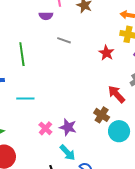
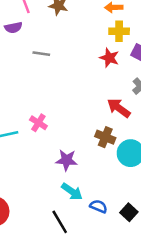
red star: (106, 53) -> (109, 58), moved
pink cross: (45, 128) -> (38, 123), moved

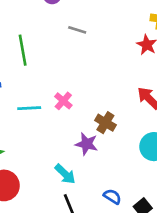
brown cross: (105, 137) -> (105, 123), moved
cyan arrow: (72, 192) -> (65, 174), moved

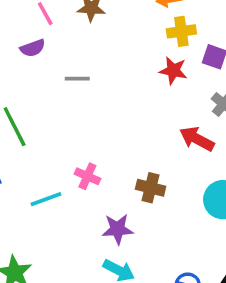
purple star: (87, 144) -> (118, 229), moved

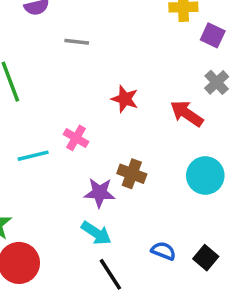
red star: (173, 71) -> (125, 99), moved
brown cross: (151, 188) -> (132, 174), moved

